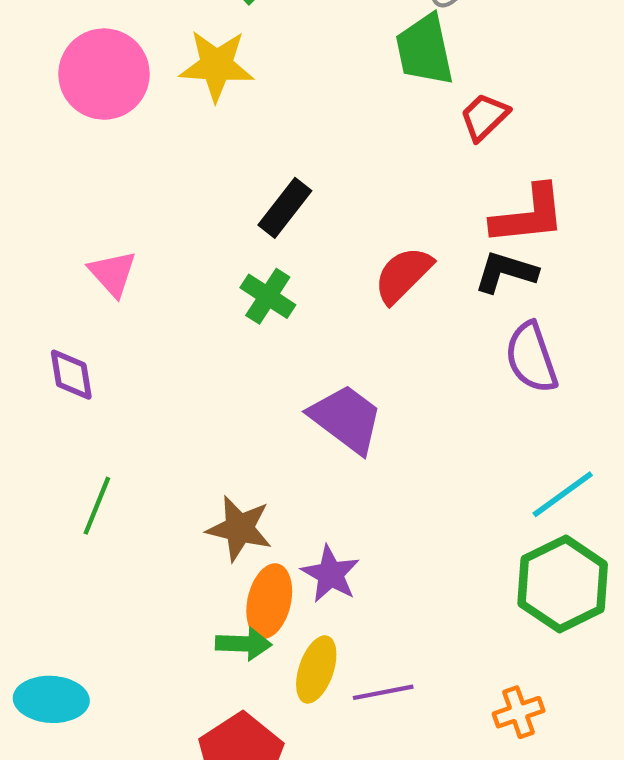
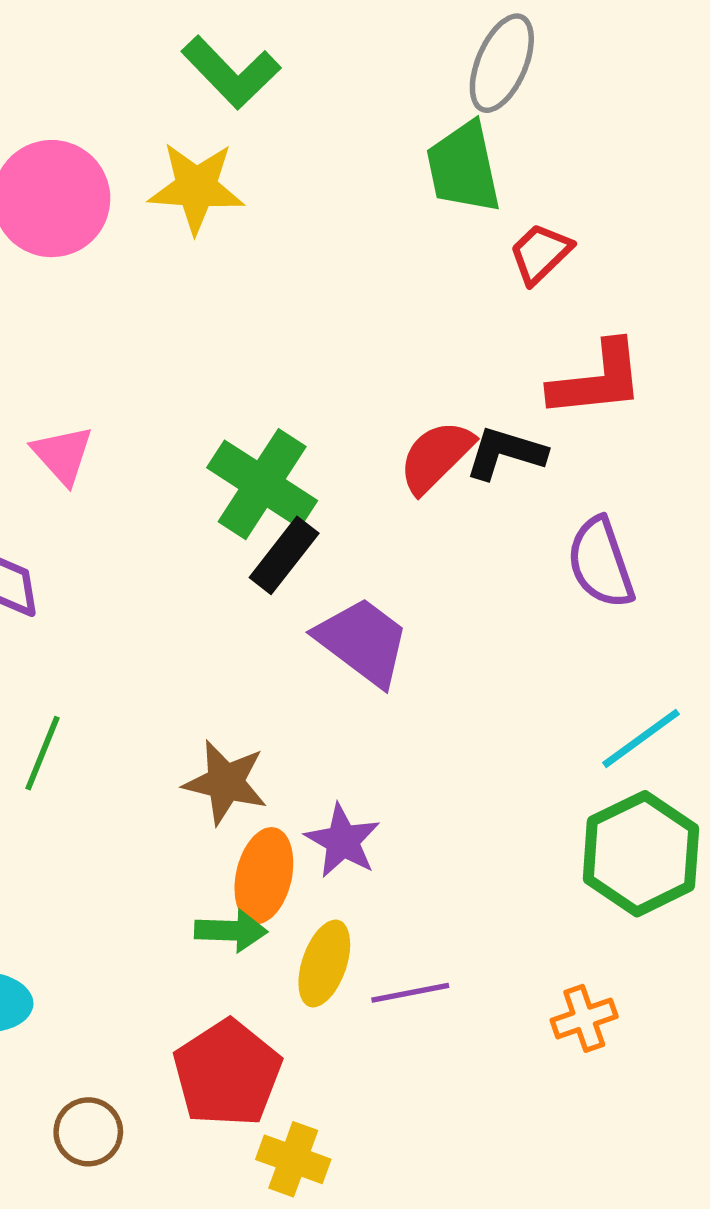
black rectangle: (285, 208) -> (284, 555), moved
black L-shape: (506, 272) -> (505, 453), moved
green cross: (268, 296) -> (262, 484), size x1.5

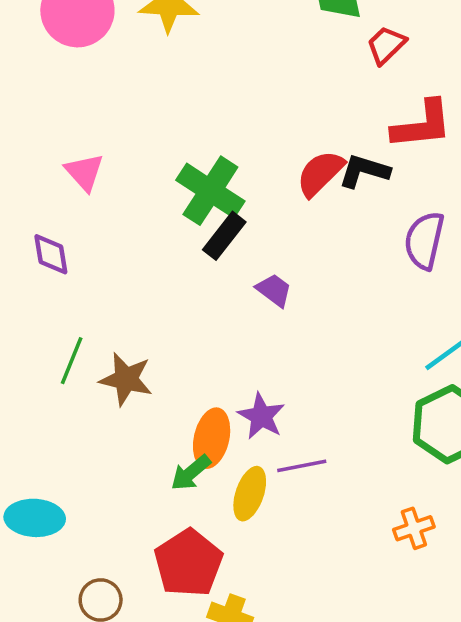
purple semicircle: (601, 563) -> (424, 240), turned 32
purple trapezoid: (363, 641) -> (274, 290), size x0.6
brown star: (226, 782) -> (126, 379), moved
green arrow: (231, 931) -> (191, 473), turned 138
purple line: (410, 993) -> (302, 466), moved

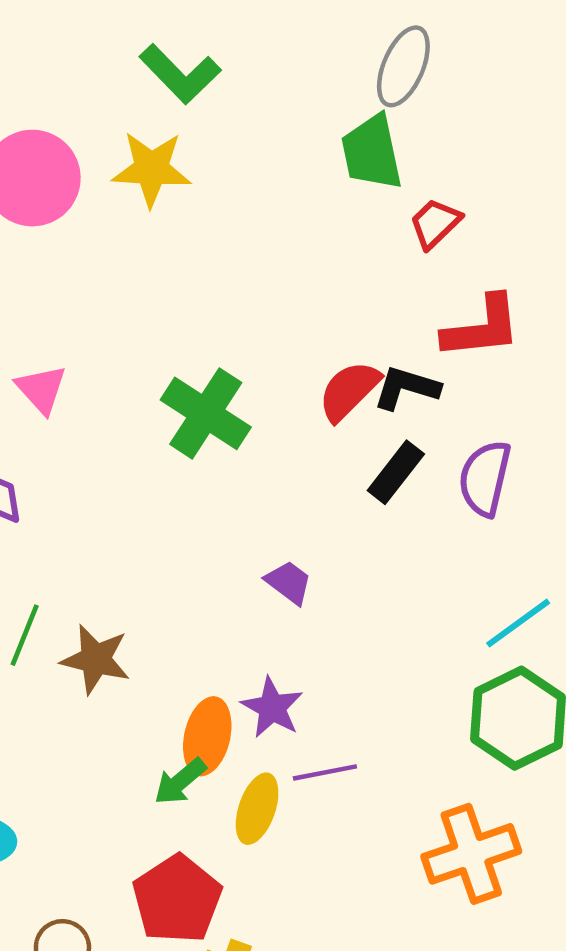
black rectangle: (224, 236) -> (396, 472), moved
purple trapezoid: (274, 290) -> (289, 582), moved
orange cross: (414, 528) -> (471, 854), size x1.8

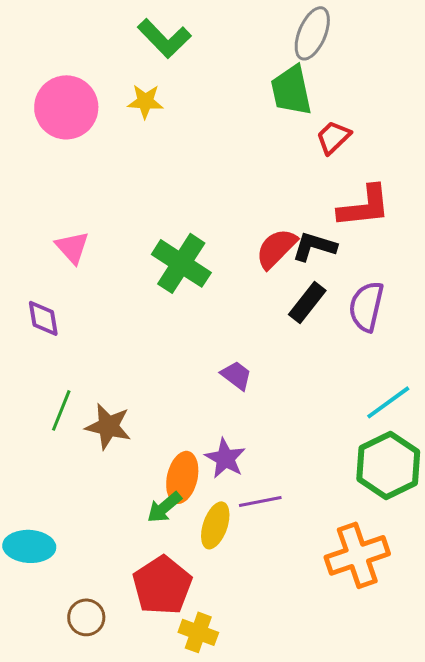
yellow star: (151, 169) -> (145, 101), size x0.7

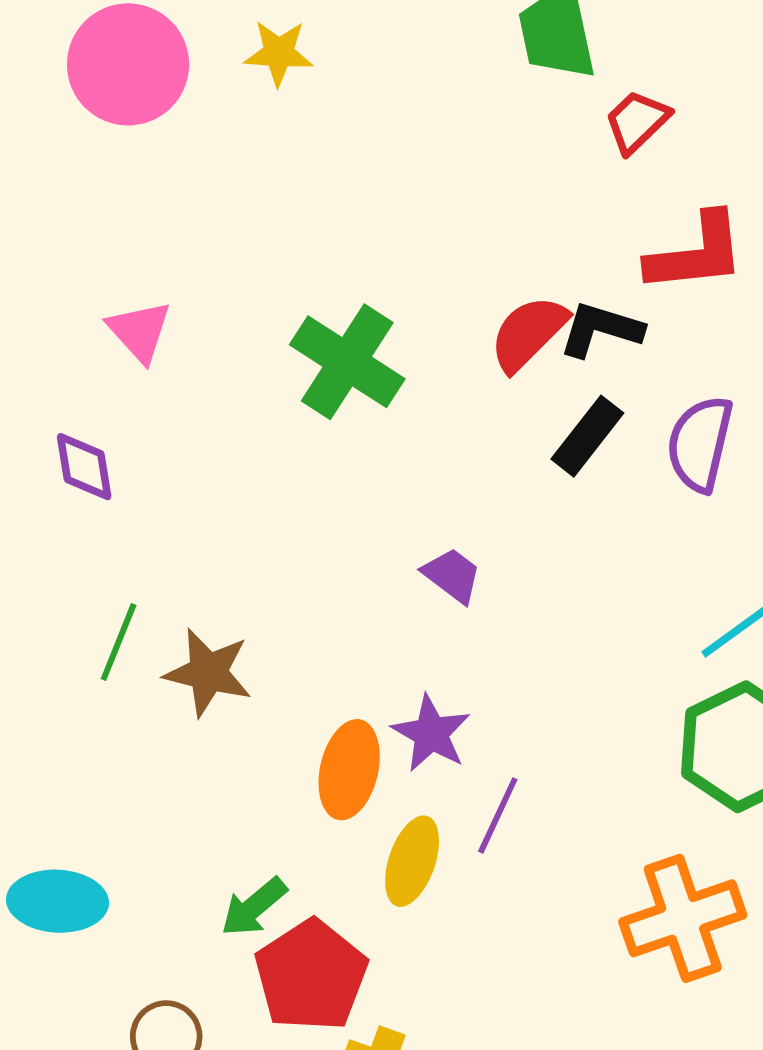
purple line: (260, 501) -> (498, 815), turned -54
green arrow: (164, 507) -> (254, 907), moved

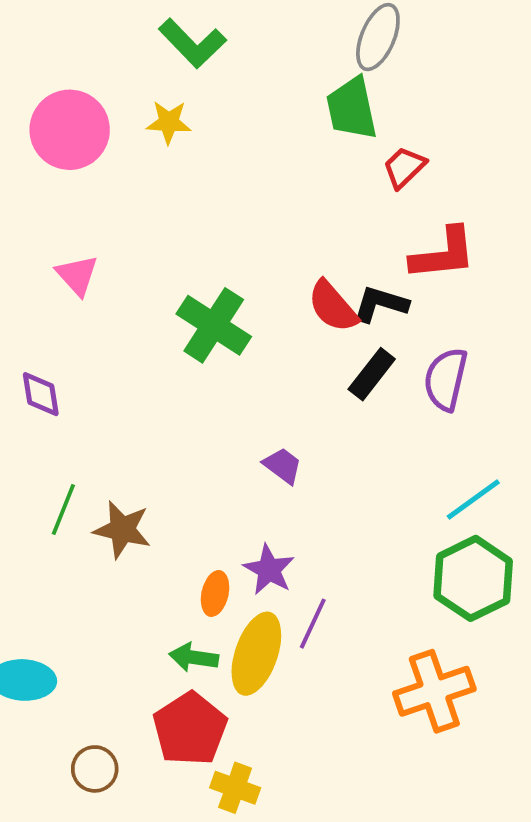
pink triangle: (139, 331) -> (77, 275), moved
red semicircle: (528, 333) -> (333, 306), turned -86
orange ellipse: (349, 770) -> (215, 593), size x0.7
yellow ellipse: (412, 861) -> (256, 654), size x1.4
green arrow: (254, 907) -> (194, 657), moved, turned 48

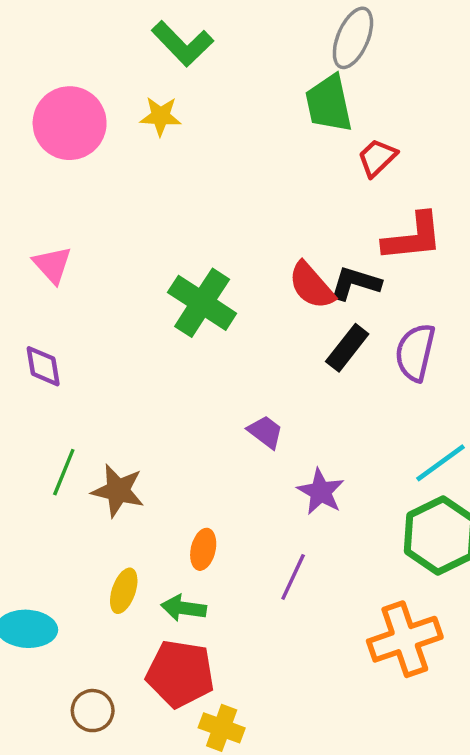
pink triangle: (77, 275) -> (52, 265), moved
purple star: (269, 570) -> (321, 492), moved
yellow ellipse: (256, 654) -> (124, 591), moved, size x0.6
red pentagon: (190, 729) -> (180, 674), turned -30

